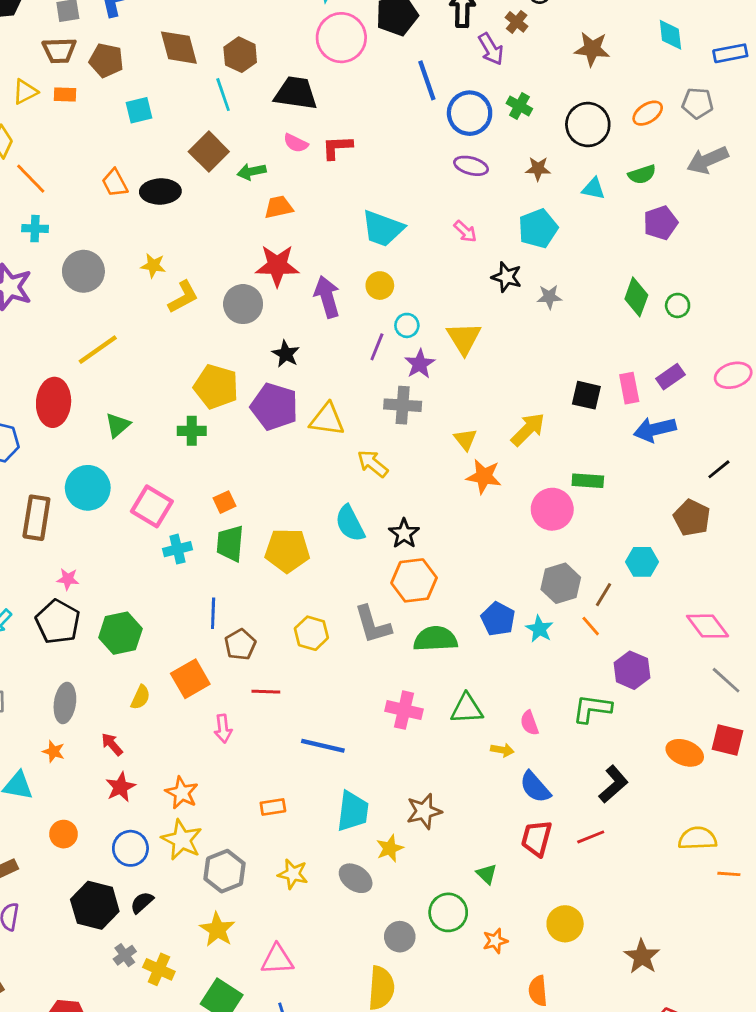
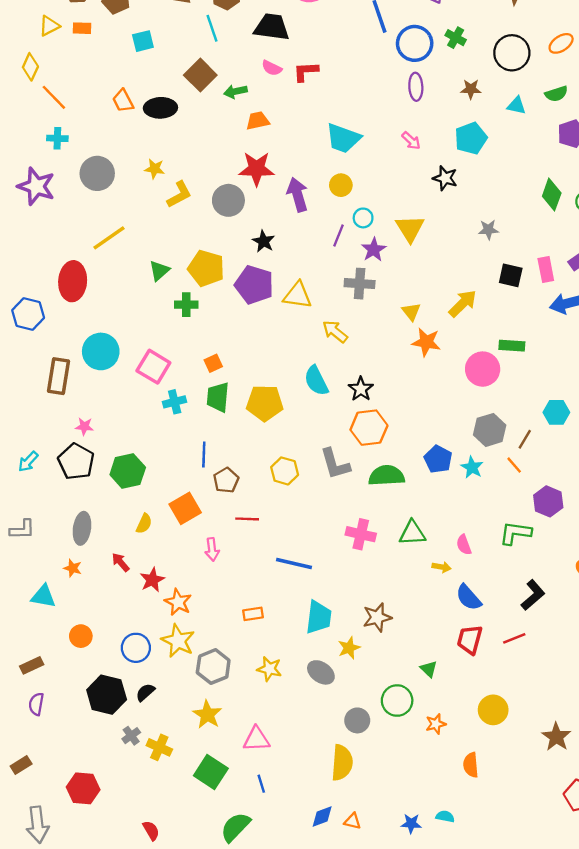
purple ellipse: (471, 166) -> (416, 87), turned 72
gray star: (549, 297) -> (488, 230), moved
green triangle: (118, 425) -> (159, 271), moved
red star: (120, 787) -> (152, 580), moved

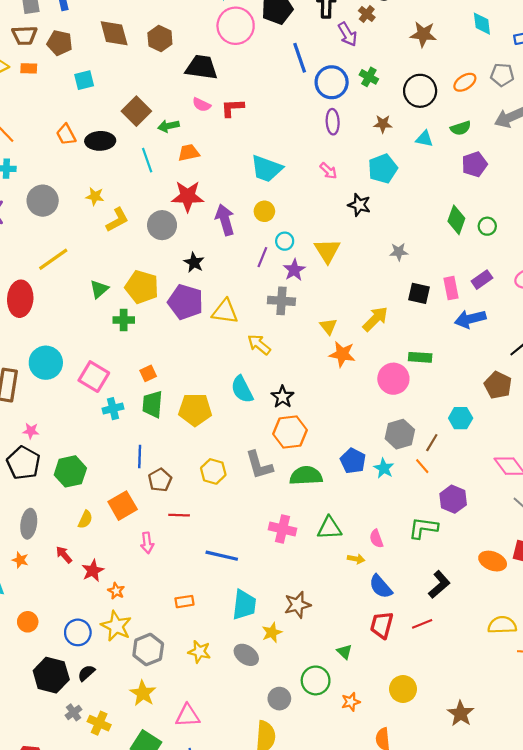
cyan line: (212, 28) -> (147, 160), moved
orange star: (178, 602) -> (116, 591), size x0.7

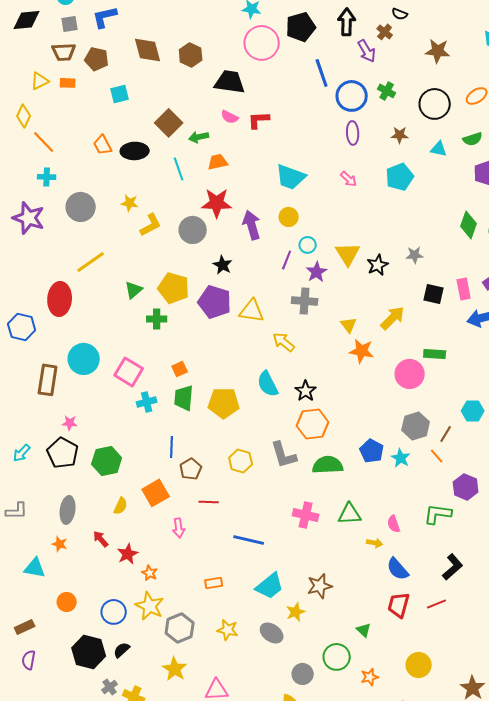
black star: (359, 205) -> (378, 265), moved, turned 30
cyan trapezoid: (244, 605) -> (270, 586), turned 44

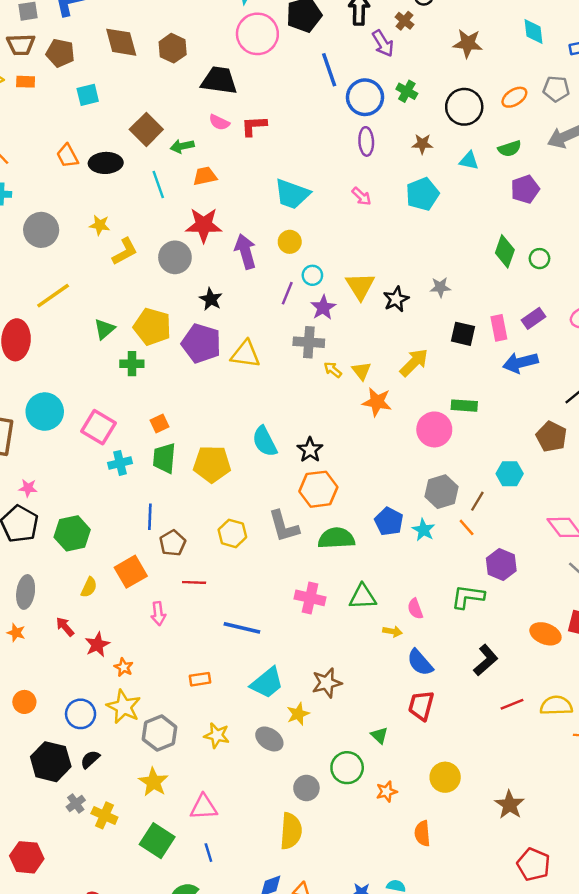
yellow arrow: (284, 342) -> (333, 370), moved, size x0.7
red line: (437, 604) -> (512, 704), moved

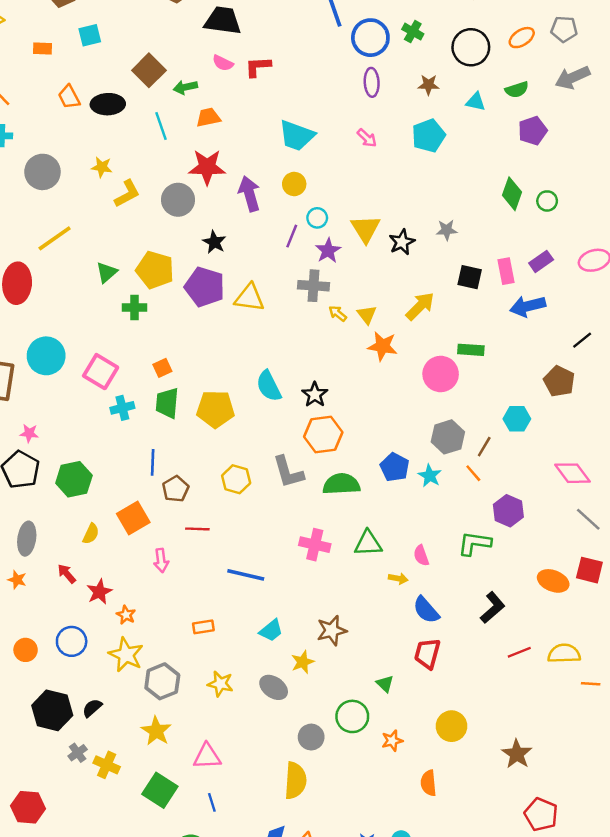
orange rectangle: (26, 82) -> (42, 48), moved
cyan trapezoid: (267, 683) -> (271, 631), size x0.7
blue circle: (81, 714) -> (72, 641), moved

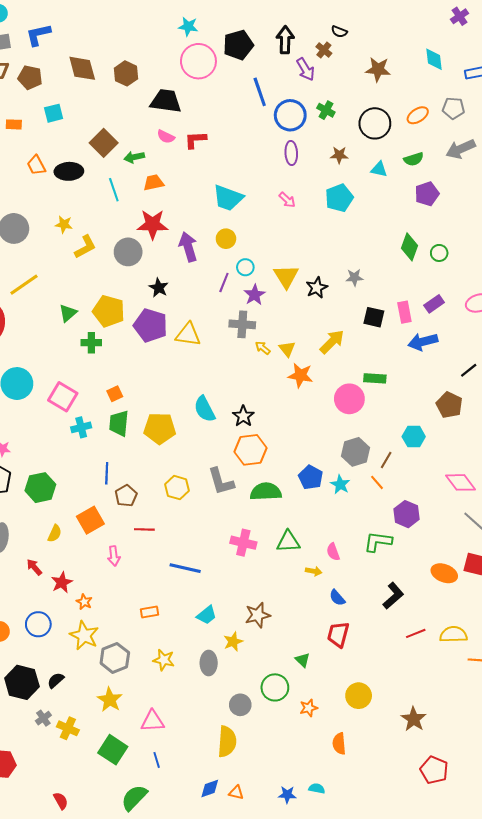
blue semicircle: (426, 610) -> (337, 598), size x0.7
gray ellipse: (274, 687) -> (209, 663), turned 55

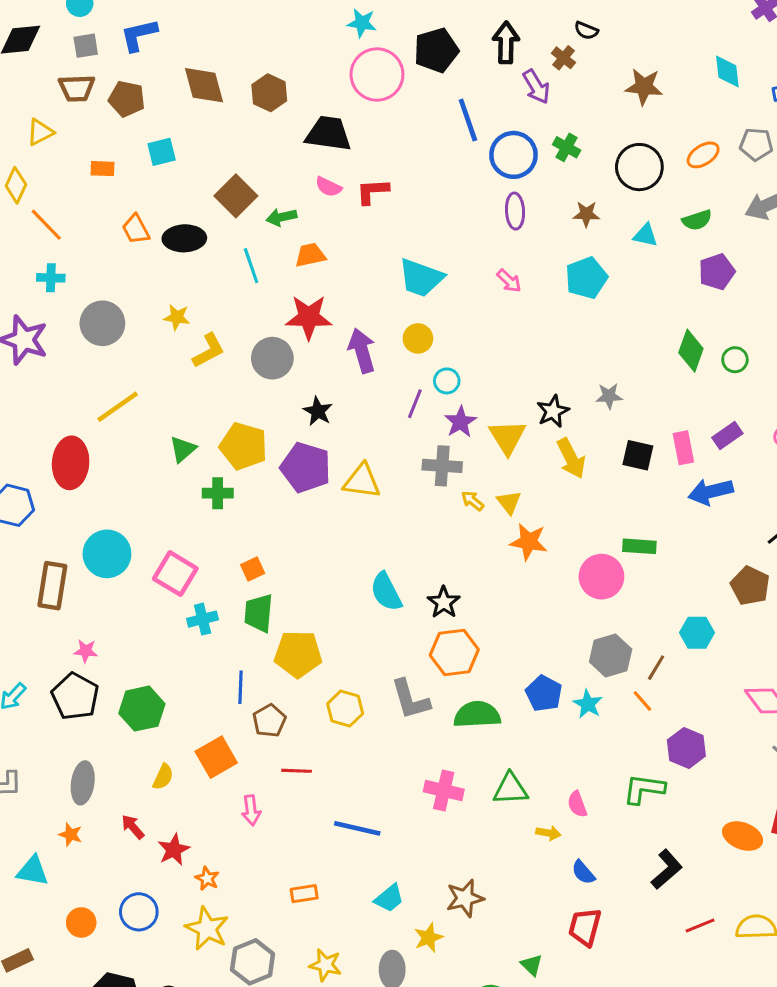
yellow triangle: (286, 276) -> (507, 437), moved
yellow arrow: (332, 342) -> (571, 458), moved, turned 108
yellow pentagon: (160, 428) -> (298, 654), moved

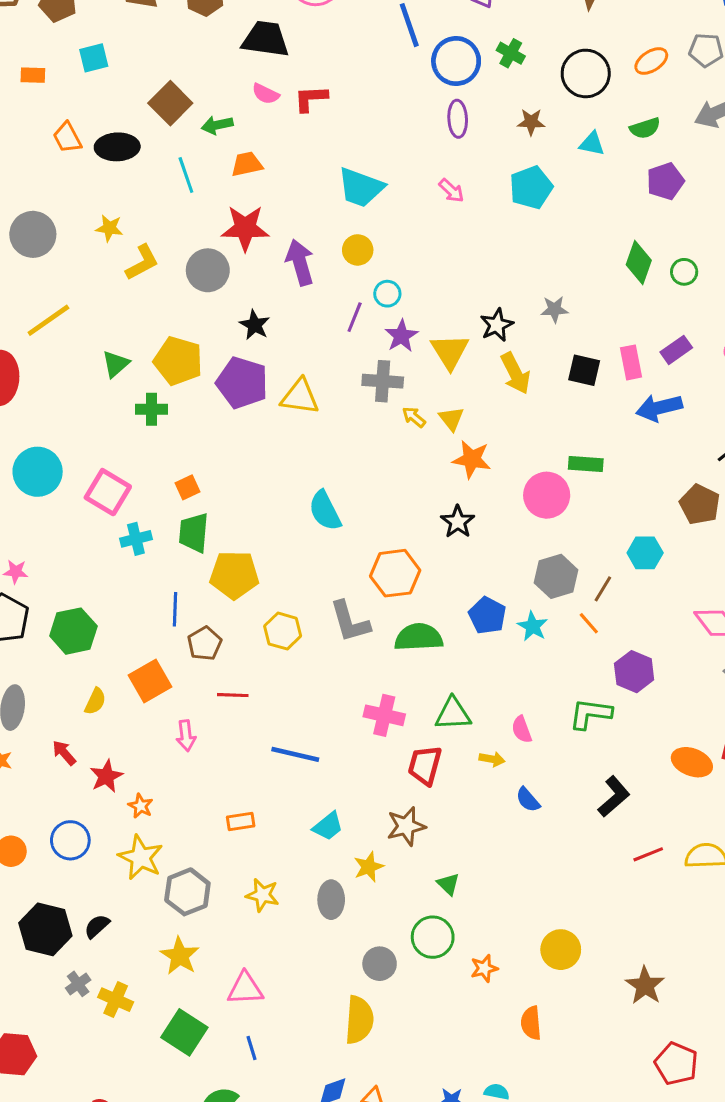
black star: (444, 602) -> (458, 522), moved
red trapezoid: (585, 927) -> (425, 765), moved
green triangle: (532, 965) -> (448, 884), moved

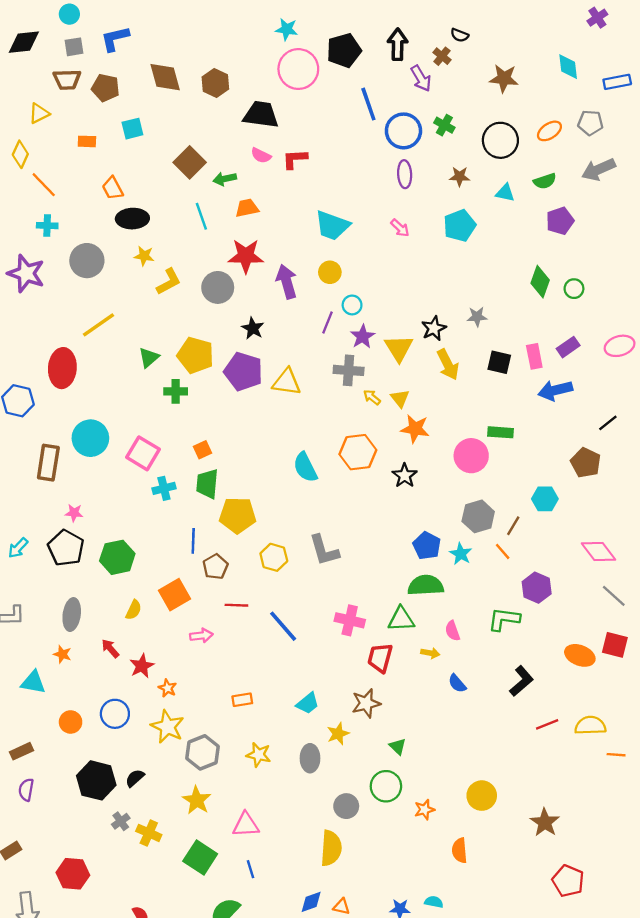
black ellipse: (117, 147) -> (132, 219), moved
orange hexagon: (395, 573) -> (358, 452), moved
green semicircle: (419, 637) -> (426, 585), moved
pink arrow: (186, 736) -> (201, 636), turned -90
blue line: (295, 754) -> (283, 626), moved, turned 36

